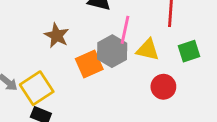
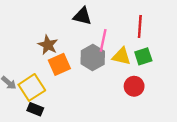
green square: (189, 51) -> (143, 56), moved
orange square: (89, 64) -> (59, 64), moved

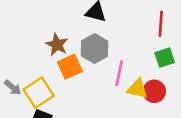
pink line: (103, 40) -> (119, 73), moved
yellow triangle: (121, 56) -> (137, 89), moved
gray hexagon: (93, 58) -> (95, 48), moved

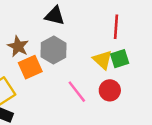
pink line: (119, 73) -> (77, 92), moved, turned -50
yellow triangle: (137, 89) -> (102, 60), moved, turned 30

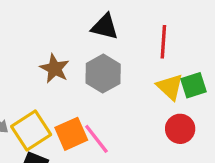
red line: (116, 27) -> (163, 42), moved
orange square: (30, 67) -> (71, 134), moved
pink line: (77, 92) -> (96, 139), moved

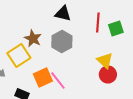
green square: (193, 85) -> (116, 28), moved
yellow triangle: (170, 87) -> (105, 60), moved
yellow square: (31, 130) -> (19, 56), moved

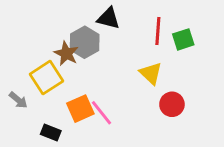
gray hexagon: (62, 42) -> (85, 42), moved
yellow triangle: (105, 60) -> (151, 73), moved

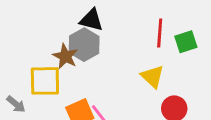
black triangle: (109, 18) -> (91, 20), moved
yellow square: (47, 78) -> (45, 81), turned 32

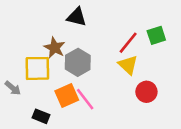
red line: (160, 33) -> (128, 43), moved, turned 35
gray hexagon: (84, 45) -> (78, 62), moved

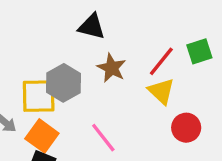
brown star: (55, 48) -> (112, 68), moved
gray hexagon: (78, 62) -> (63, 83), moved
orange square: (67, 95) -> (42, 136), moved, turned -30

